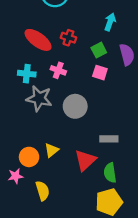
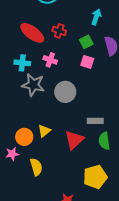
green semicircle: (110, 173) -> (104, 141), moved

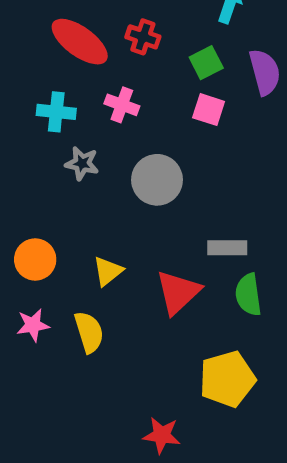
gray star: (33, 85) -> (82, 163), size x0.6
orange circle: (24, 137) -> (35, 259), moved
yellow semicircle: (36, 167) -> (89, 332), moved

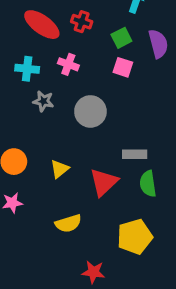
yellow semicircle: (89, 332) -> (68, 223), moved, turned 90

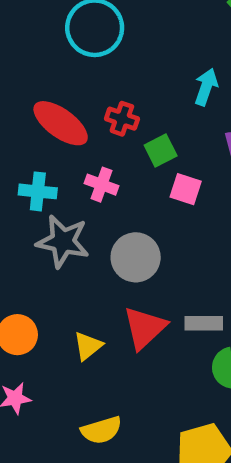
green square: (121, 38) -> (161, 151), moved
gray star: (43, 101) -> (63, 241), size x1.6
red triangle: (104, 182) -> (145, 328), moved

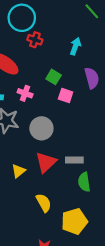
red cross: (122, 119) -> (35, 40), moved
green square: (161, 151) -> (54, 77), turned -32
yellow semicircle: (101, 430) -> (44, 203), moved, turned -102

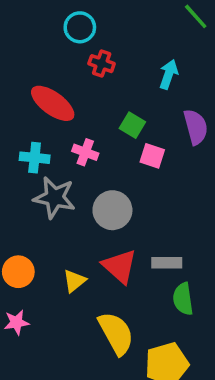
cyan circle: (22, 18) -> (80, 27), size x0.7
red triangle: (46, 162) -> (120, 266), turned -35
yellow semicircle: (44, 203) -> (116, 333), size x1.4

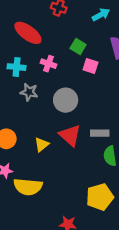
cyan arrow: (169, 74) -> (101, 15), turned 42
gray star: (54, 197) -> (29, 92), size x0.7
yellow semicircle: (116, 333) -> (28, 187), moved, turned 124

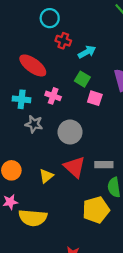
cyan arrow: (101, 15) -> (87, 52), moved
yellow pentagon: (100, 197) -> (96, 210), moved

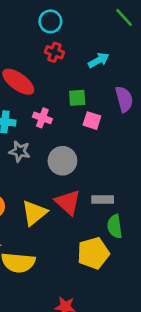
cyan circle: (50, 18) -> (50, 21), moved
cyan arrow: (87, 52) -> (99, 60), moved
green square: (82, 79) -> (77, 98), turned -35
yellow triangle: (46, 176) -> (34, 213), size x1.5

